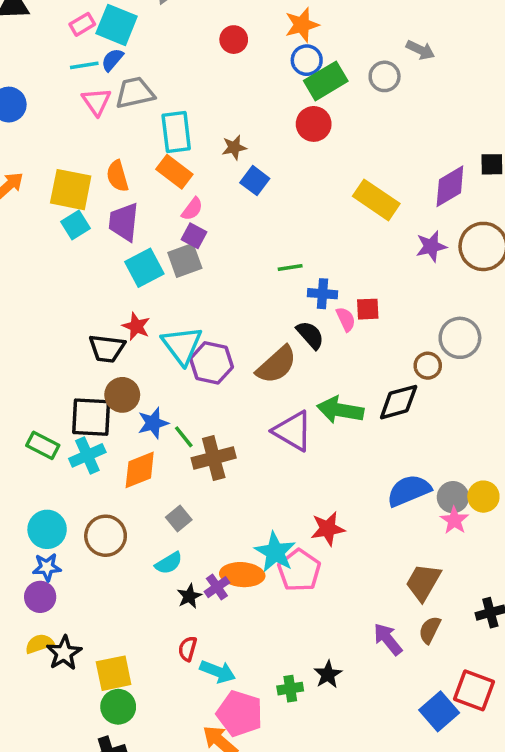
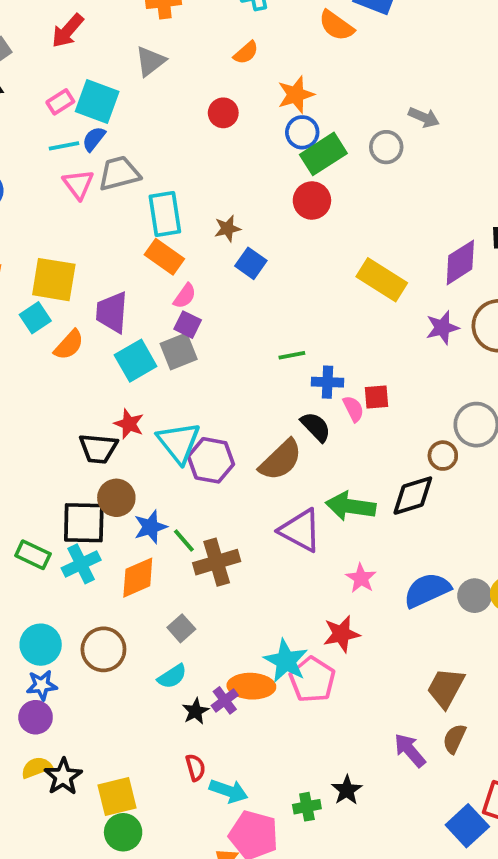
orange semicircle: (117, 176) -> (69, 345), moved, turned -120
cyan square: (76, 225) -> (35, 318), moved
pink star: (454, 520) -> (361, 578), moved
red semicircle: (188, 649) -> (195, 768), turned 150

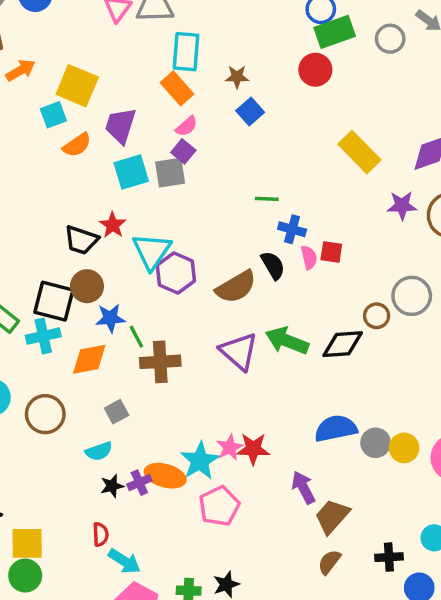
pink star: (361, 578) -> (230, 447), moved
pink pentagon: (312, 680) -> (219, 506), moved
purple arrow: (410, 750) -> (303, 488), moved

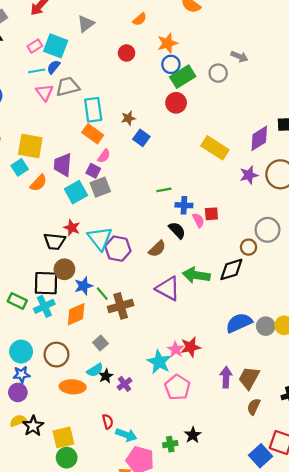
purple square: (183, 151) -> (93, 171), moved
brown semicircle: (236, 287) -> (157, 249), size x0.7
orange ellipse: (165, 476) -> (73, 387), moved
black star: (112, 486) -> (106, 376), moved
purple arrow: (303, 488) -> (226, 377), moved, turned 42

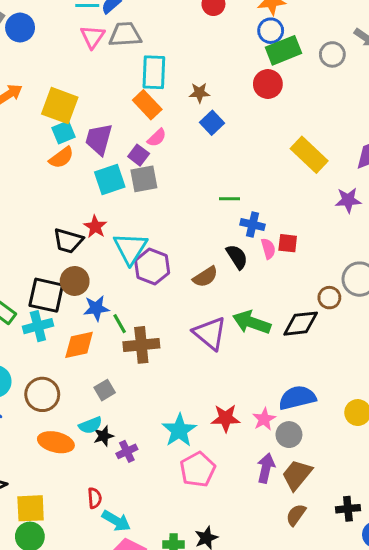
cyan square: (20, 167) -> (63, 132), moved
gray circle: (266, 326) -> (289, 435), moved
pink star: (176, 349) -> (264, 419), moved

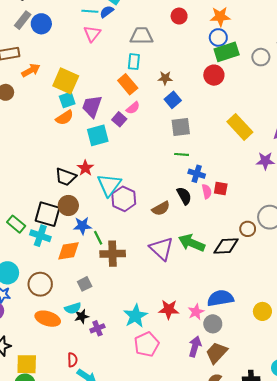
gray trapezoid: (125, 35) -> (141, 36), moved
cyan rectangle: (154, 72) -> (134, 62), size x0.7
gray square: (144, 179) -> (181, 127), moved
cyan cross: (38, 326) -> (40, 236), turned 30

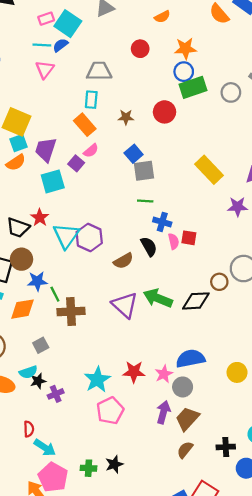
red circle: (214, 75) -> (165, 112), moved
blue square: (173, 100) -> (134, 154), moved
purple hexagon: (124, 199) -> (89, 237), moved

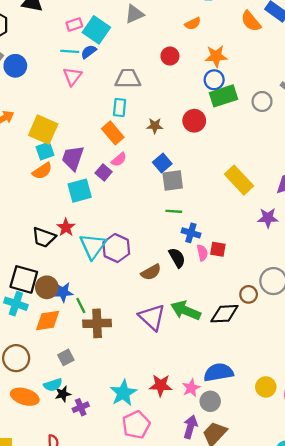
brown circle: (22, 259) -> (47, 287), moved

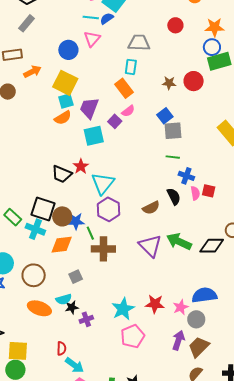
blue circle: (15, 66) -> (68, 50), moved
brown star: (155, 126) -> (169, 83), moved
purple hexagon: (116, 248) -> (109, 209), moved

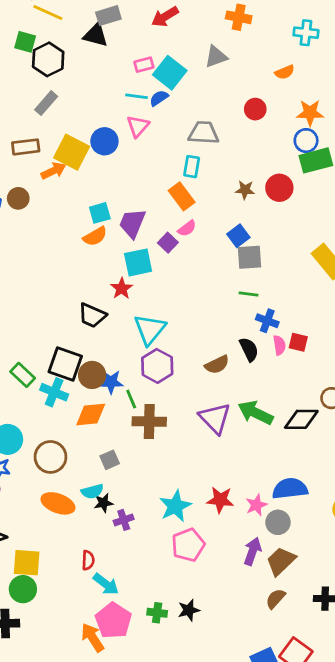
yellow square: (65, 83) -> (72, 152), moved
red star: (81, 166) -> (122, 288), moved

